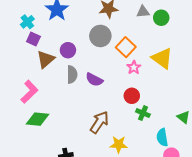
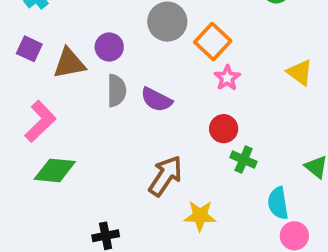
purple square: (33, 39) -> (29, 49), moved
yellow triangle: (162, 58) -> (300, 72), moved, size x0.7
brown triangle: (46, 59) -> (69, 63), turned 30

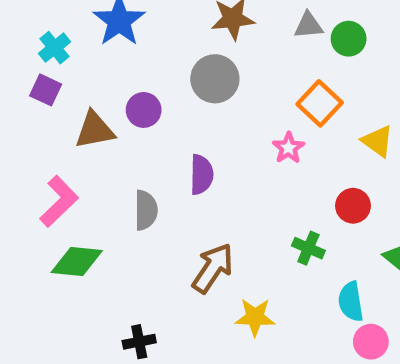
orange square: (213, 42) -> (320, 103), moved
purple square: (29, 49) -> (46, 90), moved
gray semicircle: (116, 91) -> (146, 210), moved
purple semicircle: (156, 100) -> (202, 175), turned -116
red circle: (224, 129) -> (353, 206), moved

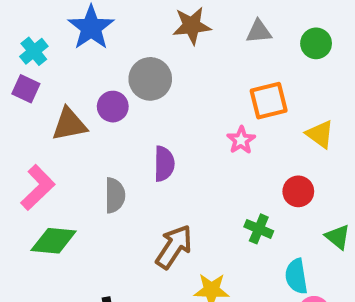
green circle: (349, 39) -> (316, 43), moved
gray circle: (215, 79) -> (150, 79), moved
orange square: (320, 103) -> (269, 101), turned 33

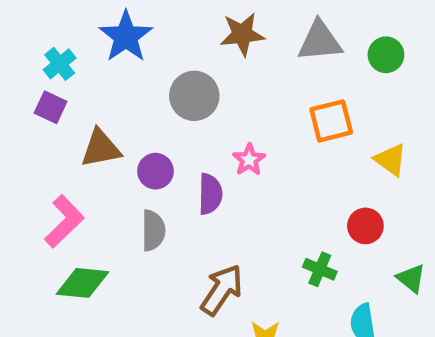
gray triangle: (259, 32) -> (320, 41), size x1.5
purple circle: (113, 107) -> (156, 171), moved
pink star: (241, 140) -> (249, 160), moved

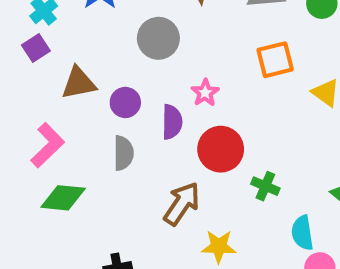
purple square: (51, 107) -> (36, 48), turned 32
red circle: (365, 226) -> (221, 149), moved, size x1.5

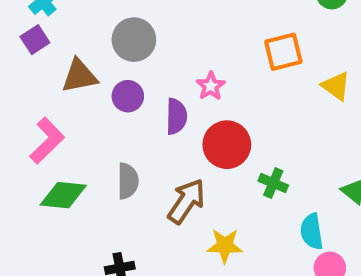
gray circle: (158, 38) -> (134, 40), moved
gray semicircle: (123, 153) -> (128, 181), moved

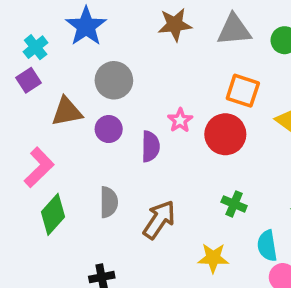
orange square: (283, 52) -> (243, 91), turned 32
red circle: (227, 145) -> (225, 134), moved
green diamond: (63, 195) -> (53, 214), turned -54
yellow star: (225, 246) -> (213, 258), moved

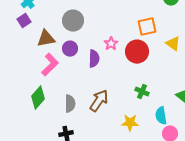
orange square: (243, 91) -> (147, 27), turned -30
pink L-shape: (39, 167) -> (50, 65), moved
gray semicircle: (109, 202) -> (70, 104), moved

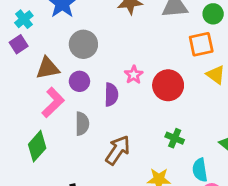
orange square: (147, 27) -> (201, 44), moved
gray semicircle: (70, 104) -> (82, 124), moved

